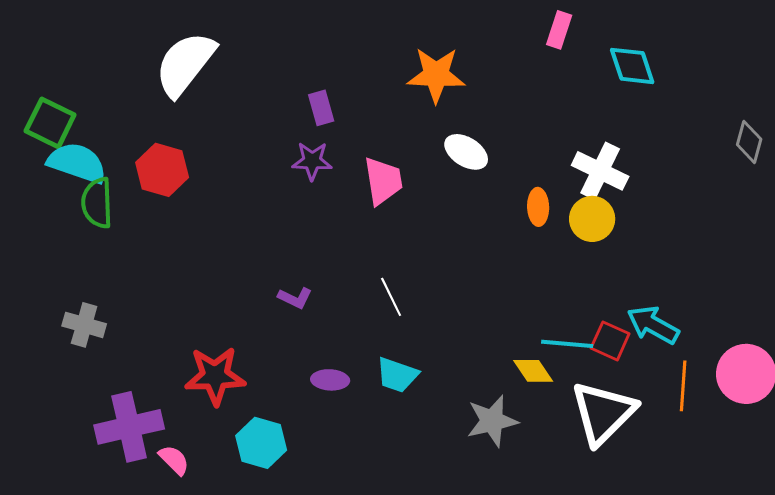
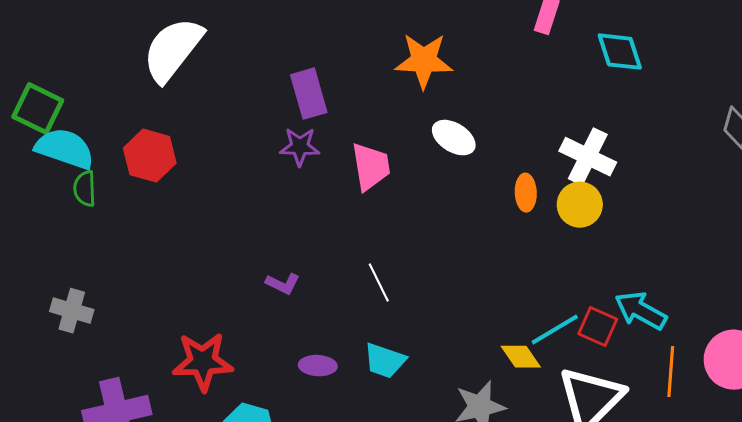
purple rectangle: (321, 108) -> (309, 94), size x1.4
green semicircle: (97, 203) -> (85, 189), size x0.7
cyan line: (567, 344) -> (555, 330), turned -36

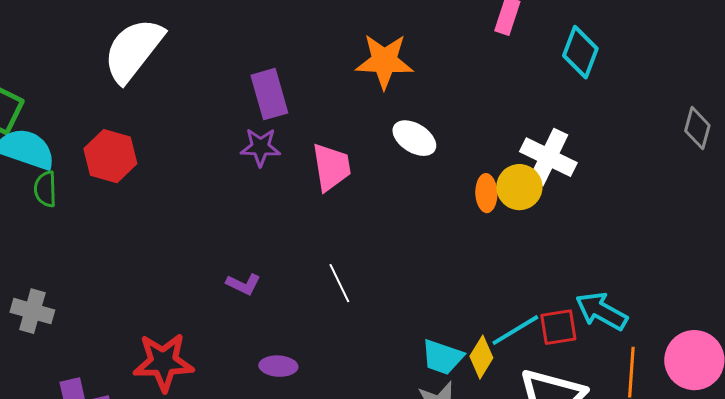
cyan diamond: (620, 52) -> (580, 52), turned 39
yellow circle: (580, 205) -> (519, 187), moved
red square: (598, 327) -> (558, 327), turned -33
yellow diamond: (521, 357) -> (481, 357), turned 66
cyan trapezoid: (385, 361) -> (442, 357), moved

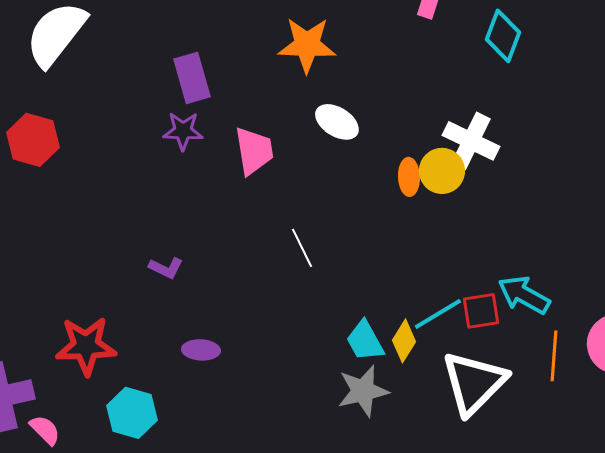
white line: (339, 283) -> (302, 248), moved
cyan trapezoid: (442, 357) -> (365, 341), turned 42

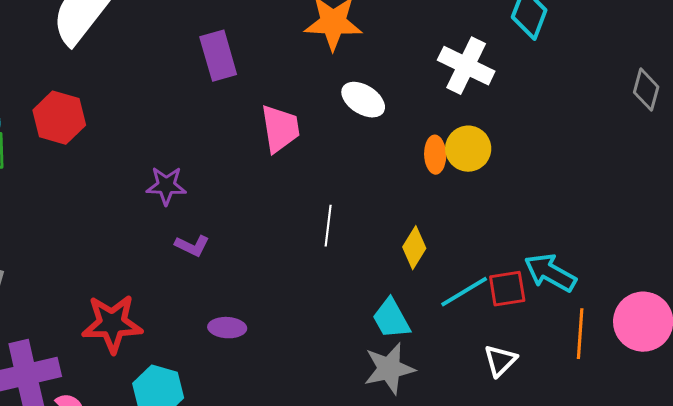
purple star: (183, 131) -> (166, 186), moved
white cross: (471, 141) -> (466, 66), moved
white line: (302, 248) -> (328, 226), turned 33
yellow diamond: (404, 341) -> (414, 248), moved
white triangle: (474, 383) -> (500, 361), size x0.5

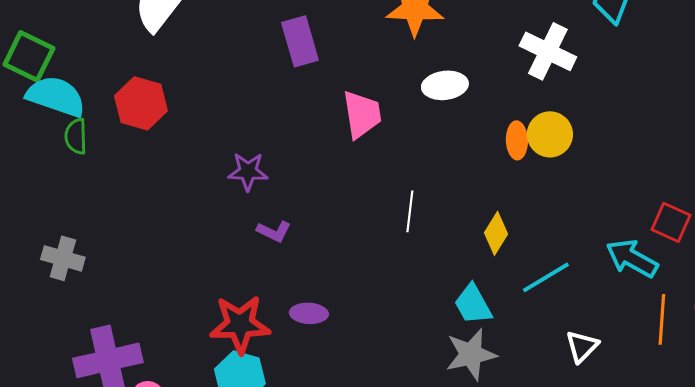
white ellipse: (363, 100) -> (445, 85), turned -39
red square: (507, 289) -> (671, 222), moved, turned 33
red star: (112, 324) -> (240, 324), moved

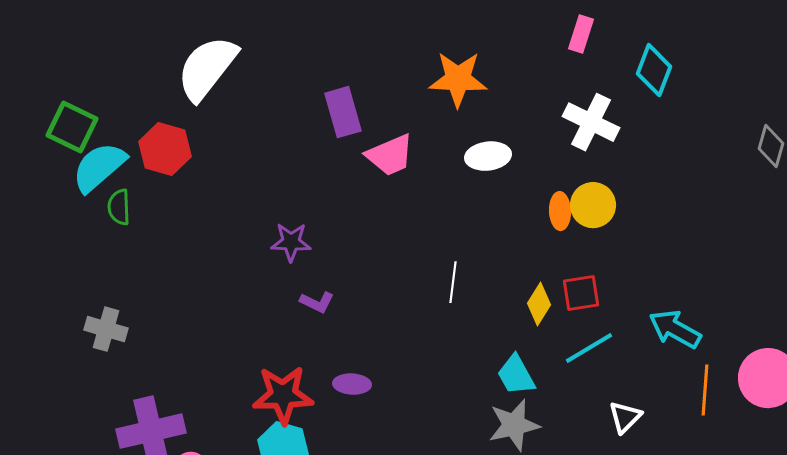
cyan semicircle: (56, 96) -> (99, 167), turned -60
red hexagon: (141, 103) -> (165, 149), moved
pink trapezoid: (362, 114) -> (390, 155), moved, turned 76
red square: (671, 222) -> (581, 293), moved, turned -33

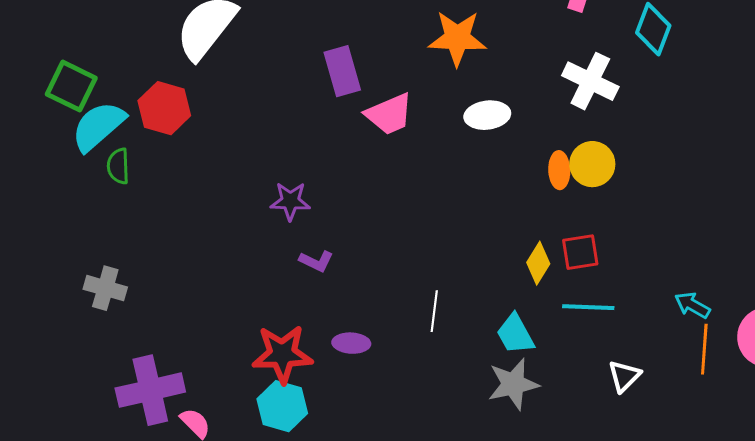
white line: (453, 282) -> (434, 311), moved
cyan arrow: (675, 329) -> (692, 305), moved, size x0.7
cyan line: (589, 348) -> (588, 307), turned 33

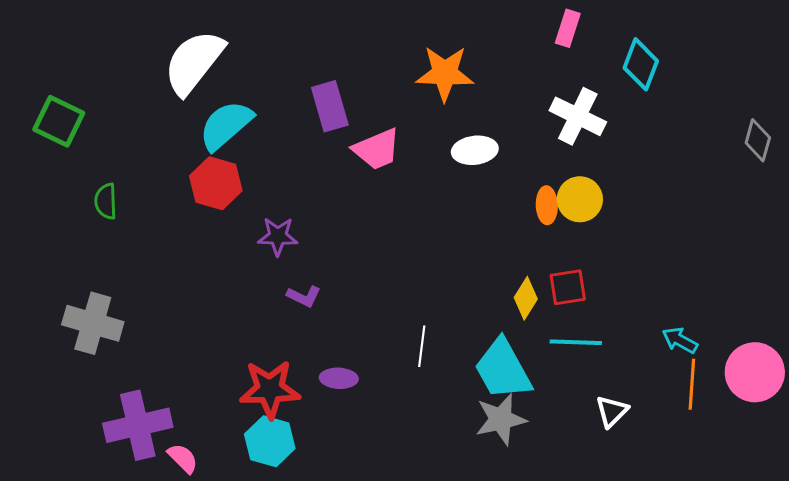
red hexagon: (164, 108) -> (216, 183), moved
cyan semicircle: (98, 126) -> (226, 125), moved
gray cross: (105, 288) -> (93, 323), size x1.4
cyan trapezoid: (515, 334) -> (503, 369), size x1.5

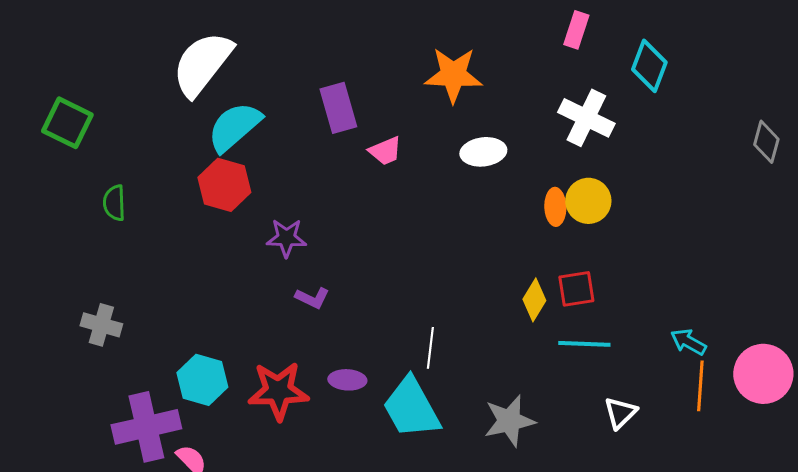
pink trapezoid: (377, 149) -> (385, 151), size x0.7
gray cross: (93, 323) -> (101, 325), size x0.7
cyan trapezoid: (503, 369) -> (411, 408), moved
cyan hexagon: (270, 441) -> (202, 380), moved

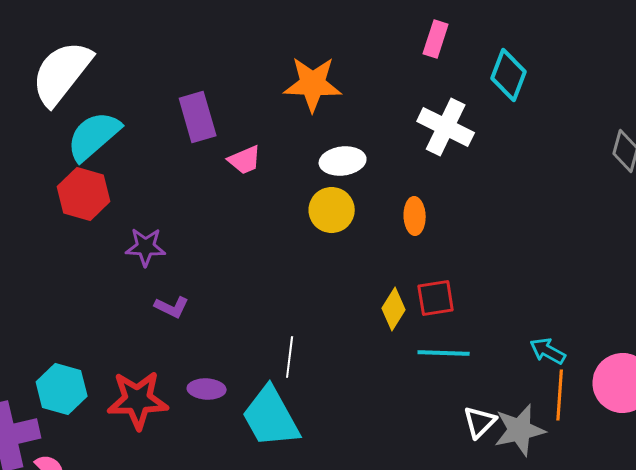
yellow circle: (588, 201) -> (332, 210), moved
gray star: (509, 421) -> (520, 430), moved

